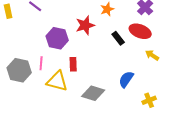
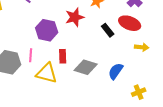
yellow arrow: (152, 55) -> (142, 47), turned 152
gray diamond: (93, 93) -> (86, 67), moved

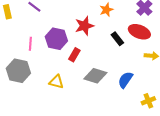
pink line: (31, 55) -> (30, 44), moved
red rectangle: (63, 56) -> (74, 55), moved, turned 32
yellow triangle: (47, 73) -> (56, 82), size x0.7

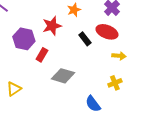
blue semicircle: (125, 80) -> (93, 104), moved, turned -72
yellow triangle: (56, 82) -> (14, 89), moved, turned -49
yellow cross: (148, 101) -> (115, 83), moved

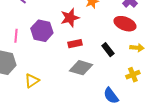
black rectangle: (85, 39) -> (108, 50), moved
red rectangle: (42, 55) -> (75, 44), moved, turned 48

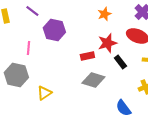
red star: (70, 18) -> (107, 43), moved
purple hexagon: (42, 31) -> (54, 30), moved

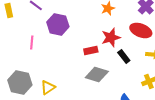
gray hexagon: (16, 75) -> (20, 82), moved

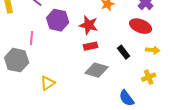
red star: (111, 37) -> (89, 25), moved, turned 30
gray hexagon: (20, 82) -> (17, 60), moved

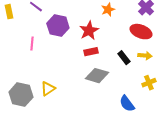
red star: (89, 25) -> (89, 31), turned 30
yellow arrow: (153, 50) -> (145, 56), moved
gray hexagon: (17, 60) -> (21, 95), moved

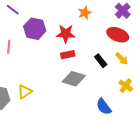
red star: (89, 31) -> (66, 34), turned 30
yellow arrow: (145, 56) -> (122, 59), turned 40
yellow cross: (149, 83) -> (126, 86), turned -32

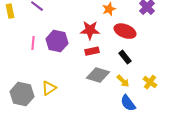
purple hexagon: (35, 29) -> (57, 41), moved
red ellipse: (118, 35) -> (125, 31), moved
yellow arrow: (122, 59) -> (123, 81), moved

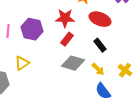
red rectangle: (92, 51) -> (67, 39), turned -40
yellow triangle: (49, 88) -> (22, 63), moved

